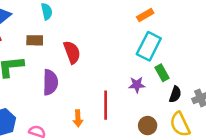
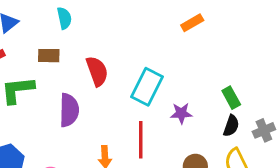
cyan rectangle: (149, 46) -> (147, 87), moved
green rectangle: (162, 73) -> (231, 98), moved

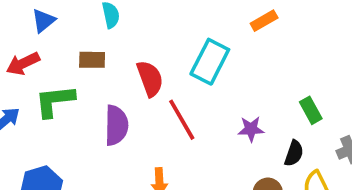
cyan rectangle: (147, 87) -> (210, 62), moved
black semicircle: (231, 126) -> (294, 153), moved
red line: (141, 140) -> (182, 120), moved, turned -30

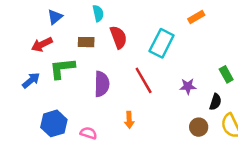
red semicircle: (150, 79) -> (118, 37), moved

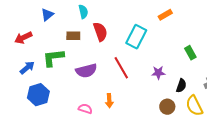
red arrow: (42, 44) -> (23, 38), moved
green rectangle: (226, 74) -> (190, 53), moved
purple semicircle: (102, 84) -> (86, 71), turned 75
blue hexagon: (54, 123) -> (38, 95), moved
pink semicircle: (89, 133) -> (85, 109), moved

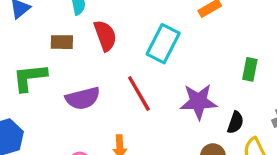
green rectangle: (190, 53) -> (250, 69), turned 40
purple star: (158, 73) -> (198, 102), size x1.6

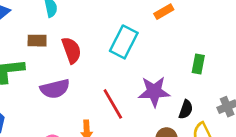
red semicircle: (105, 36) -> (71, 50), moved
red line: (139, 93) -> (113, 104), moved

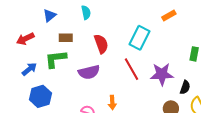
brown rectangle: (37, 41) -> (66, 38), moved
red line: (113, 104) -> (131, 69), moved

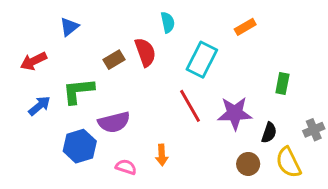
cyan semicircle: (86, 12) -> (168, 22), moved
brown rectangle: (66, 38) -> (114, 60), moved, turned -32
red semicircle: (101, 44) -> (145, 52), moved
purple semicircle: (89, 72) -> (114, 122), moved
blue hexagon: (40, 96) -> (80, 146), moved

